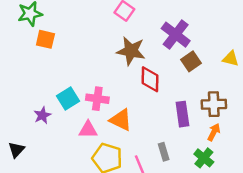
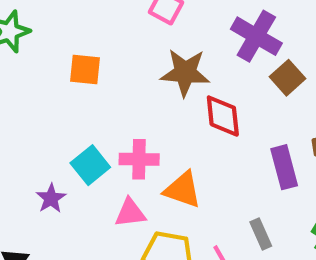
orange square: (45, 39) -> (85, 70), moved

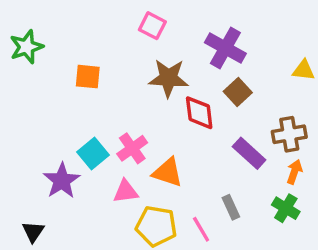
brown square: (288, 78) -> (238, 92), moved
pink cross: (139, 159) -> (132, 148), turned -36
purple rectangle: (284, 167) -> (249, 153), turned -32
purple star: (51, 198) -> (62, 181), size x1.5

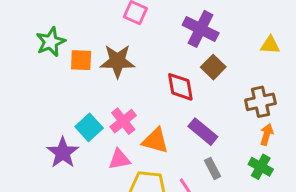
green star: (26, 47) -> (51, 42), moved
brown star: (168, 78) -> (117, 61), moved
purple rectangle: (249, 153) -> (203, 132), moved

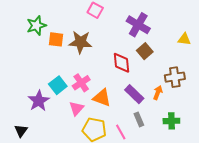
orange arrow: (267, 134) -> (158, 93), moved
pink triangle: (119, 159) -> (77, 108), turned -42
green cross: (261, 167) -> (171, 121), turned -35

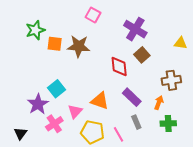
pink cross: (81, 83) -> (54, 124), moved
orange arrow: (158, 93) -> (159, 103), moved

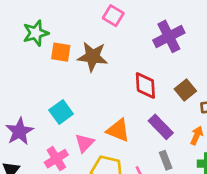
purple cross: (135, 29) -> (169, 36), turned 30
brown square: (142, 55) -> (185, 90), moved
purple star: (38, 104) -> (19, 131), moved

